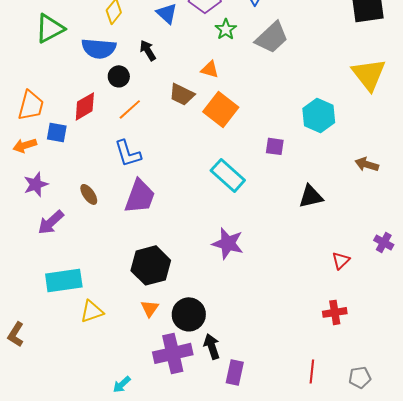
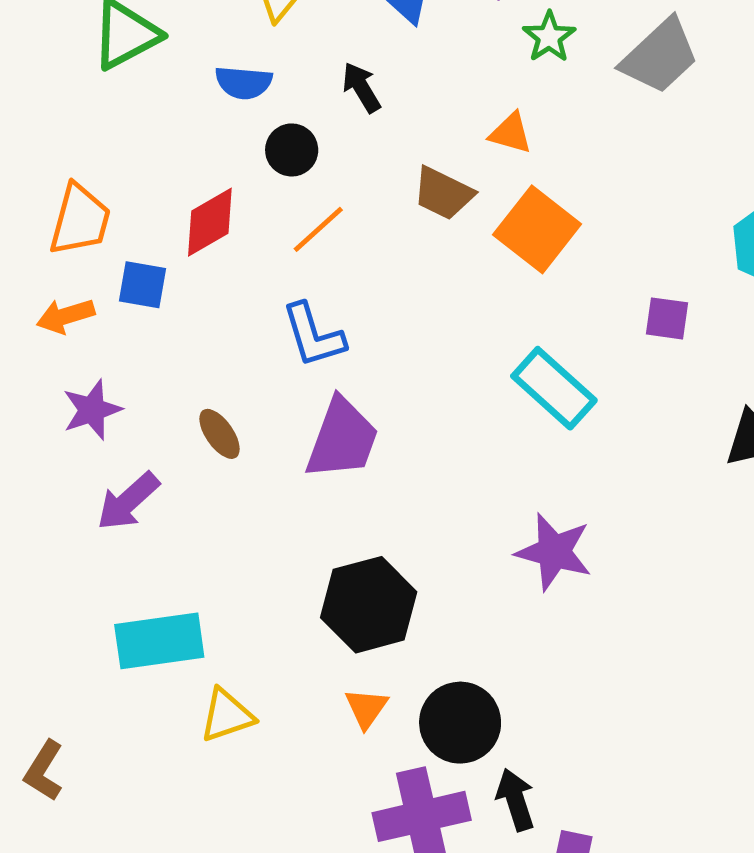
blue semicircle: (99, 48) -> (244, 83), size x0.7

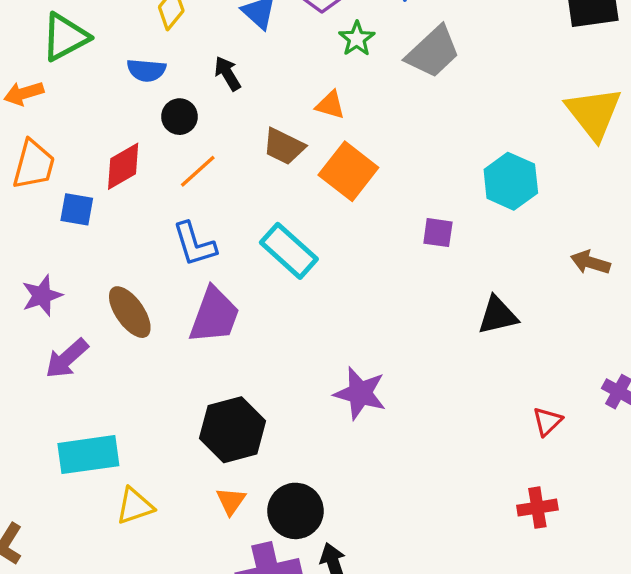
orange arrow: (66, 316) -> (24, 93), moved
cyan rectangle: (554, 388) -> (289, 251), moved
brown ellipse: (220, 434) -> (130, 312), size x1.5

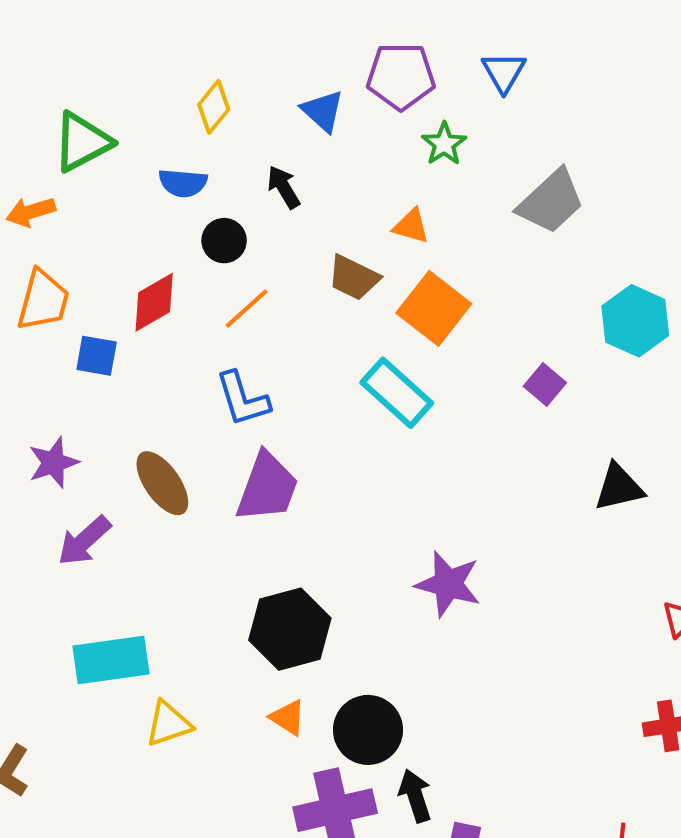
gray trapezoid: (433, 52) -> (551, 202), moved
purple square: (438, 233) -> (545, 384), turned 32
cyan rectangle: (289, 251) -> (397, 393), moved
orange triangle: (231, 501) -> (288, 718), turned -32

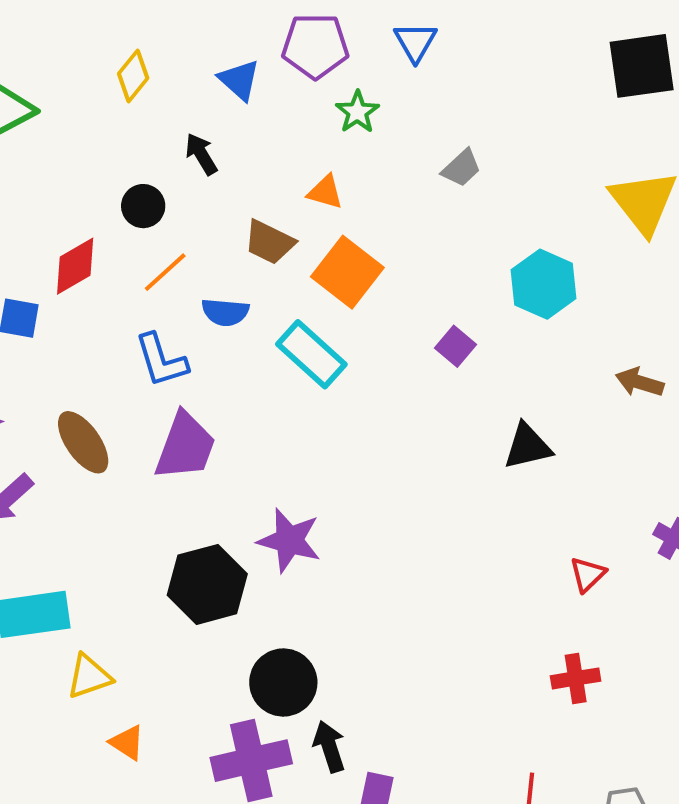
blue semicircle: (183, 183) -> (225, 312), moved
gray trapezoid: (551, 202) -> (461, 168), size x0.6
purple star: (448, 584) -> (289, 540), moved
orange triangle: (288, 718) -> (127, 743), moved

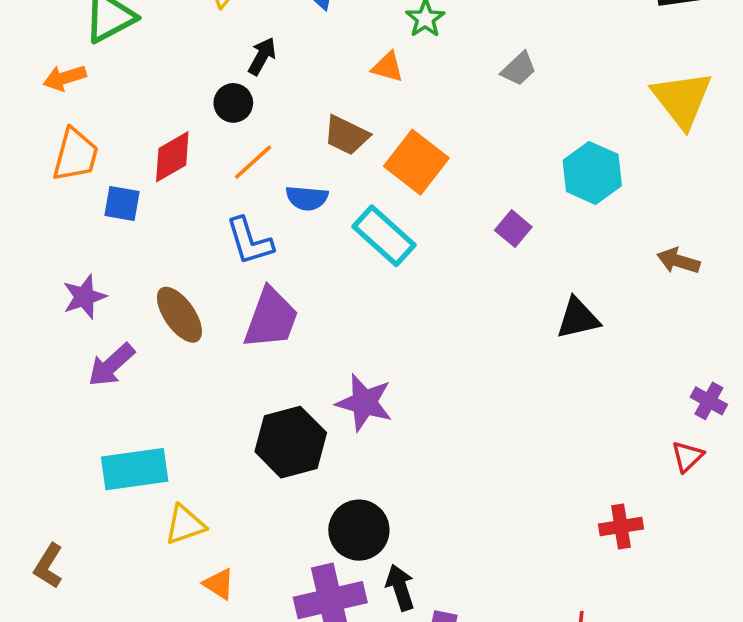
black arrow: (201, 154) -> (262, 56), moved, turned 60
orange triangle: (325, 192) -> (388, 67), moved
red triangle: (588, 574) -> (687, 456), moved

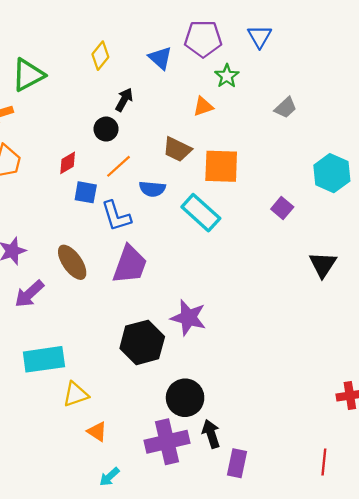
orange triangle: (388, 67) -> (203, 106), turned -35
red diamond: (172, 157) -> (68, 163), size x0.7
orange square: (416, 162) -> (221, 166), turned -36
blue square: (122, 203) -> (86, 192), moved
black triangle: (578, 318) -> (323, 265), turned -44

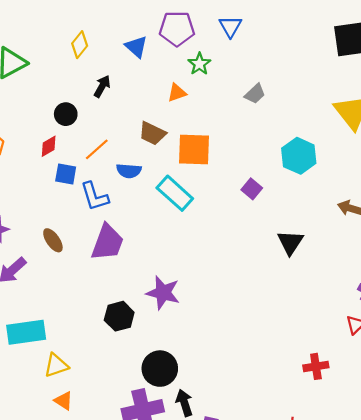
black circle: (106, 129) -> (66, 114), moved
brown ellipse: (72, 262) -> (53, 240), size x0.7
black hexagon: (142, 342) -> (119, 316), size x0.7
orange triangle: (97, 432) -> (64, 401), moved

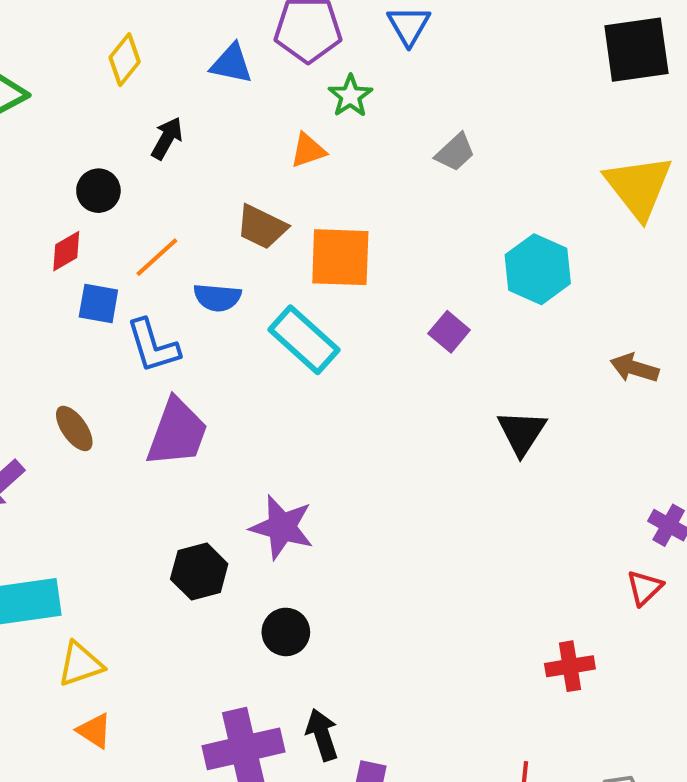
blue triangle: (136, 47) -> (231, 64), turned -30
black circle: (160, 369) -> (286, 632), moved, size x0.7

